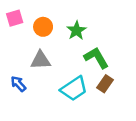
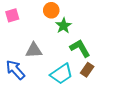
orange circle: (43, 27) -> (51, 10), moved
blue arrow: (18, 84) -> (15, 70), size x1.5

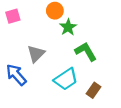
gray triangle: (34, 50) -> (36, 54), turned -42
brown rectangle: (87, 70) -> (93, 90), moved

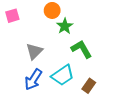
blue arrow: (16, 75) -> (33, 80), moved, turned -105

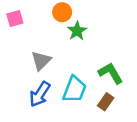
green L-shape: (81, 49) -> (111, 73), moved
cyan trapezoid: (63, 75) -> (75, 89), turned -35

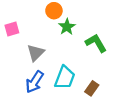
pink square: (15, 18) -> (12, 29), moved
green L-shape: (111, 73) -> (96, 43), moved

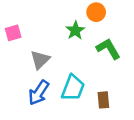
orange circle: (54, 11) -> (96, 12), moved
brown rectangle: (92, 88) -> (103, 100), turned -40

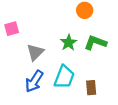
green star: (75, 30) -> (69, 43), moved
green L-shape: (108, 49) -> (95, 43), turned -40

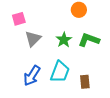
pink square: (12, 29) -> (19, 19), moved
gray triangle: (35, 52) -> (33, 39), moved

